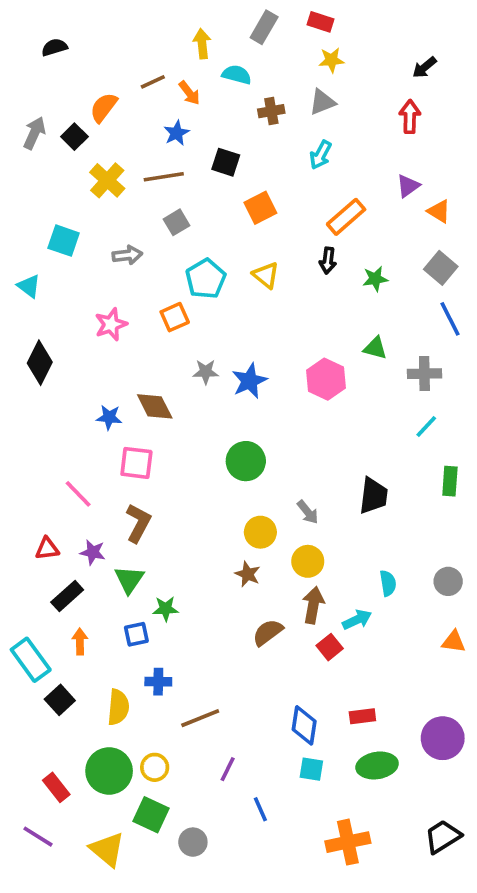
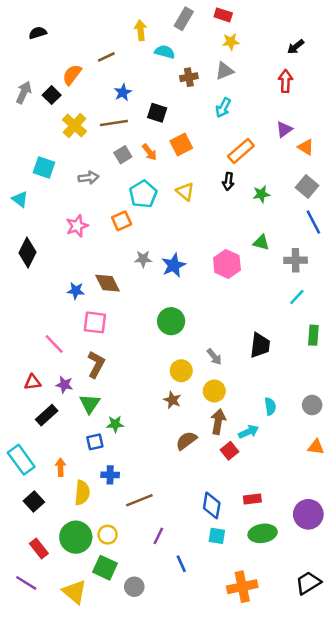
orange arrow: (189, 93) -> (149, 152), moved
orange arrow: (80, 642) -> (61, 467), moved
black square: (60, 700) -> (34, 502), moved

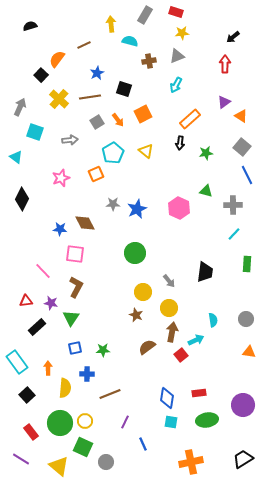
gray arrow: (24, 92) -> (20, 107), moved
green star: (115, 424) -> (103, 350), moved

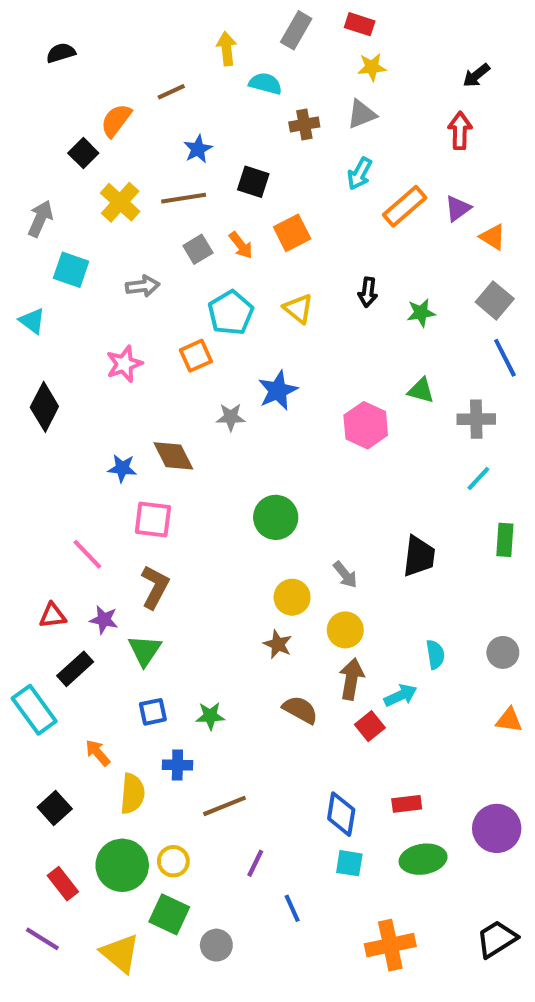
orange rectangle: (190, 119) -> (405, 206), moved
blue star: (137, 209) -> (278, 390), moved
brown semicircle: (147, 347) -> (300, 710), turned 66
cyan rectangle: (17, 362) -> (34, 710), moved
orange arrow: (48, 368) -> (98, 753), turned -40

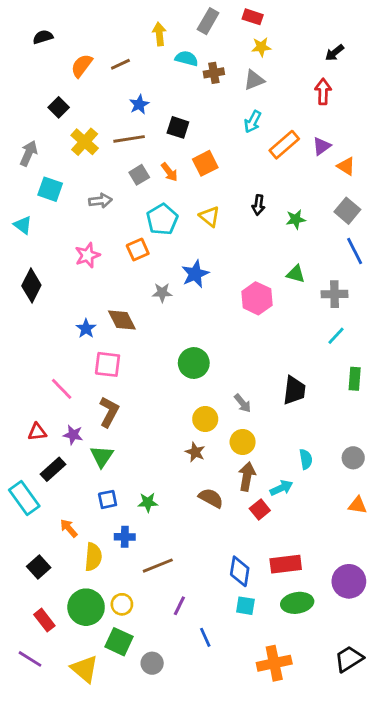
orange semicircle: (116, 120) -> (82, 66), moved
brown cross: (304, 124) -> (214, 73), moved
blue star: (122, 468) -> (86, 329), turned 30
red rectangle: (407, 804) -> (286, 564), size x1.5

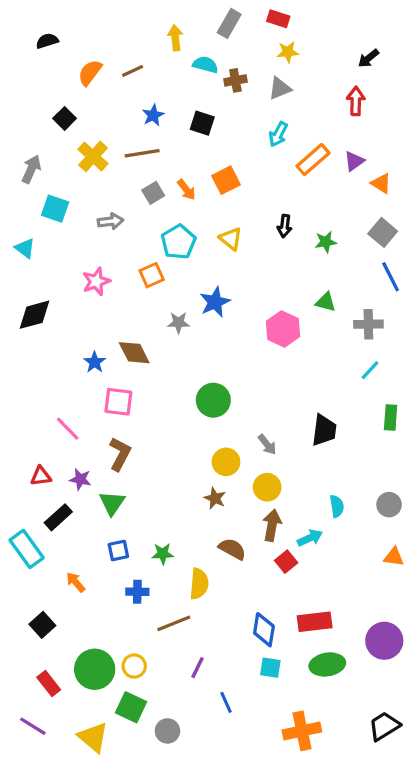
black square: (178, 127) -> (202, 123), moved
black diamond: (31, 285) -> (34, 315), turned 48
yellow semicircle: (93, 557) -> (199, 584), moved

